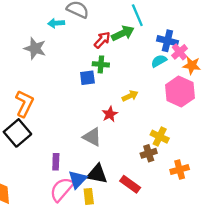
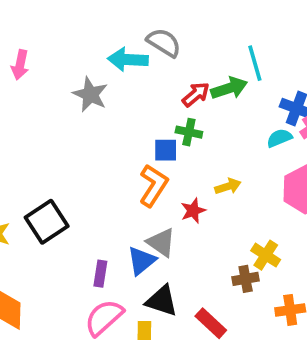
cyan arrow: (56, 23) -> (128, 59), size x1.5
orange L-shape: (24, 104) -> (153, 185), moved
blue triangle: (78, 179) -> (142, 261), moved

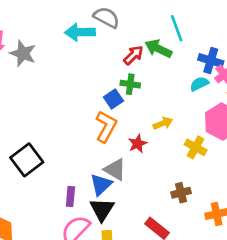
green arrow: (229, 88) -> (158, 49), turned -132
gray star: (90, 94) -> (23, 53), moved
blue square: (166, 150) -> (113, 99), turned -30
yellow cross: (266, 255) -> (196, 147), moved
black triangle: (162, 301) -> (102, 209), moved, turned 48

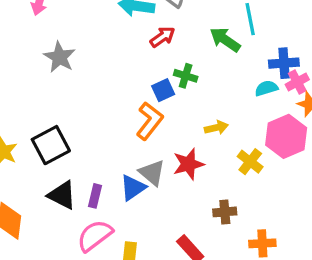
gray star: (23, 53) -> (60, 57), moved
red arrow: (133, 55) -> (163, 37), moved
blue cross: (211, 61) -> (284, 63), turned -30
red star: (138, 144) -> (188, 164), moved, size x1.4
black triangle: (102, 209) -> (62, 195), moved, turned -44

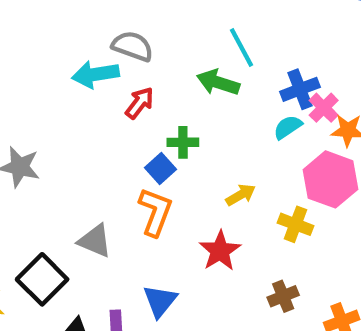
gray triangle: (152, 173) -> (95, 241), moved

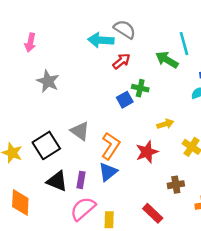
orange L-shape: (155, 212) -> (111, 146), moved

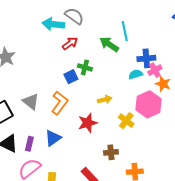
orange L-shape: (111, 146) -> (60, 103), moved

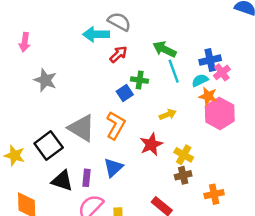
cyan line: (125, 31) -> (174, 71), moved
orange star: (163, 84) -> (208, 96), moved
gray triangle: (31, 101) -> (82, 128), size x1.4
yellow cross: (126, 121) -> (184, 155), moved

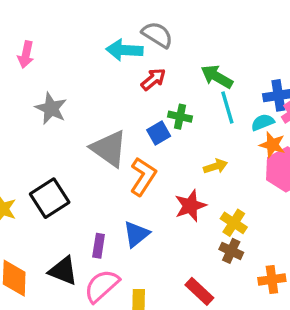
gray triangle: (82, 128) -> (109, 149), moved
brown cross: (183, 175) -> (231, 251), turned 35
black triangle: (62, 181) -> (63, 271), moved

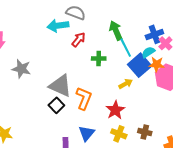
green arrow: (217, 77) -> (116, 31), turned 48
blue square: (159, 133) -> (140, 65), moved, size x1.6
black square: (50, 198) -> (56, 105), moved, size x0.7
yellow cross: (234, 223) -> (119, 134), moved

